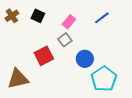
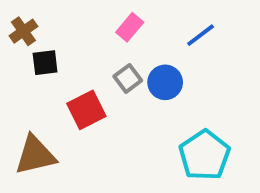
black square: (38, 16) -> (45, 63), moved, turned -32
pink rectangle: (69, 22) -> (130, 27), moved
blue circle: (85, 59) -> (165, 82), moved

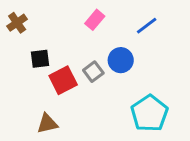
black square: (45, 63) -> (40, 59), moved
gray square: (128, 78) -> (93, 72), moved
brown triangle: (35, 155) -> (47, 123), moved, size x0.7

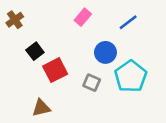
black square: (40, 59) -> (35, 51), turned -30
gray square: (93, 72) -> (92, 83), moved, turned -30
cyan pentagon: (149, 113) -> (131, 76), moved

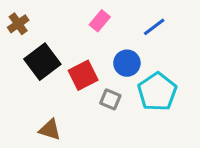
black square: (35, 51) -> (42, 62), size x1.6
red square: (55, 70) -> (83, 75), moved
brown triangle: (41, 108) -> (50, 130), turned 30

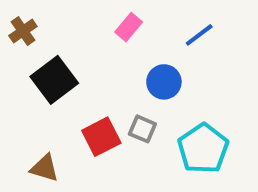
red square: (83, 75) -> (101, 137), moved
cyan pentagon: (157, 92) -> (203, 148), moved
brown triangle: (50, 130) -> (45, 168), moved

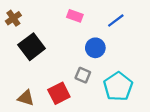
pink rectangle: (129, 27) -> (75, 16), turned 70
red square: (101, 137) -> (59, 93), moved

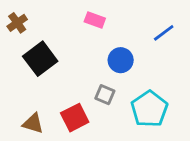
blue line: (116, 20) -> (164, 33), moved

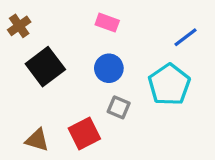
blue circle: (121, 60) -> (109, 68), moved
cyan pentagon: (149, 109) -> (169, 85), moved

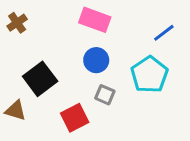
pink rectangle: (107, 23) -> (95, 20), size x1.5
black square: (45, 67) -> (40, 79), moved
brown triangle: (37, 140) -> (16, 111), moved

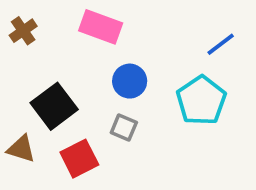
pink rectangle: (95, 20) -> (101, 27), moved
gray square: (105, 95) -> (124, 128), moved
red square: (75, 118) -> (79, 159), moved

